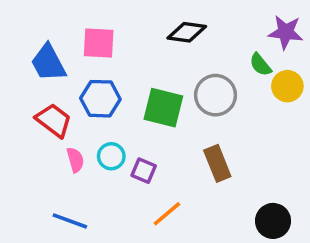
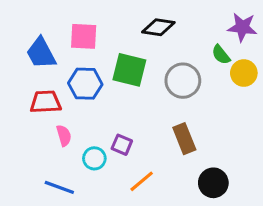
green square: (163, 108) -> (129, 70), moved
red trapezoid: (54, 120) -> (46, 102), turned -40
cyan circle: (111, 156) -> (94, 158), moved
black circle: (273, 221) -> (213, 183), moved

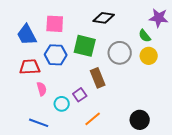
yellow circle: (244, 73) -> (149, 56), moved
brown rectangle: (184, 139) -> (98, 78), moved
purple square: (122, 145) -> (80, 95), turned 32

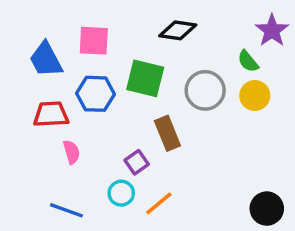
purple star: (159, 18) -> (272, 30), turned 30
cyan circle: (62, 104) -> (121, 193), moved
black circle: (140, 120) -> (267, 209), moved

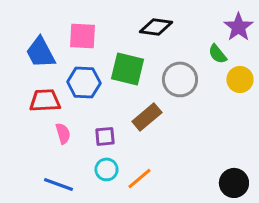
yellow circle: (255, 96) -> (240, 79), moved
brown rectangle: (167, 133) -> (147, 117), turned 72
purple square: (137, 162) -> (105, 136), moved, turned 30

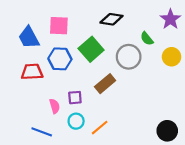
green semicircle: (217, 54) -> (147, 39), moved
green square: (127, 69) -> (91, 49), turned 35
pink semicircle: (63, 133) -> (55, 106), moved

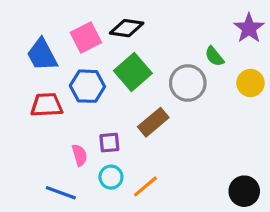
black diamond: (111, 19) -> (127, 28), moved
pink square: (59, 26) -> (86, 38), turned -30

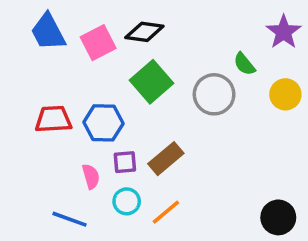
blue trapezoid: (42, 55) -> (48, 32), moved
blue hexagon: (87, 86) -> (103, 123), moved
brown rectangle: (153, 122) -> (166, 159), moved

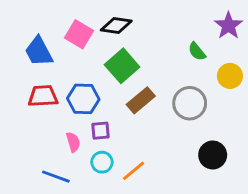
blue trapezoid: (48, 32) -> (39, 51), moved
pink square: (98, 43) -> (79, 34), turned -32
gray circle: (214, 94) -> (190, 103), moved
brown rectangle: (166, 159) -> (141, 100), moved
black circle: (278, 217) -> (213, 155), moved

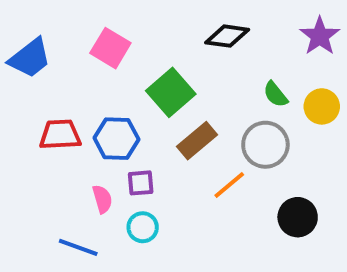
black diamond: (116, 26) -> (227, 36), moved
blue trapezoid: (39, 51) -> (30, 58), moved, turned -100
green semicircle: (197, 51) -> (275, 94), moved
orange line: (134, 171) -> (229, 185), moved

